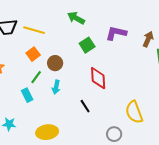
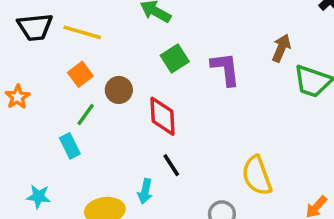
purple L-shape: (116, 33) -> (225, 69), moved, turned 70
red diamond: (98, 78) -> (163, 116), moved
cyan arrow: (56, 87) -> (145, 191), moved

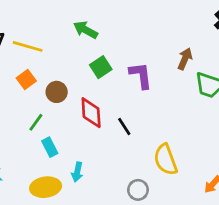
green line: (86, 114) -> (36, 122), moved
cyan rectangle: (70, 146) -> (50, 147), moved
black line: (171, 165) -> (124, 126), moved

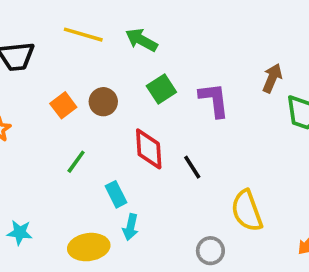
yellow line: (28, 46) -> (83, 35), moved
brown circle: (57, 92) -> (103, 102), moved
cyan rectangle: (50, 147) -> (116, 194), moved

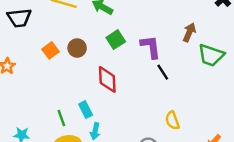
green line: (76, 162) -> (61, 118), moved, turned -56
black line: (192, 167) -> (163, 72), moved
yellow semicircle: (247, 211) -> (172, 120), size x0.7

